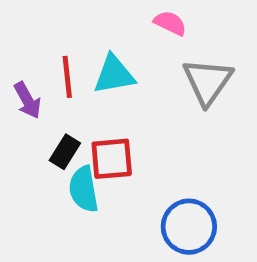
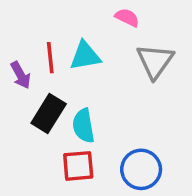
black rectangle: (65, 152) -> (49, 114), size x1.5
red square: (112, 159) -> (78, 166), moved
cyan semicircle: (84, 189) -> (83, 126), moved

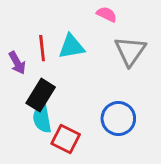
cyan semicircle: (83, 126) -> (42, 118), moved
red square: (78, 166) -> (66, 139), turned 32
blue circle: (141, 169) -> (118, 118), moved

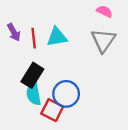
pink semicircle: (107, 14) -> (104, 11), moved
purple arrow: (17, 63) -> (14, 32), moved
blue circle: (118, 118) -> (66, 94), moved

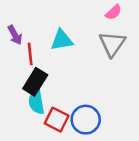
pink semicircle: (104, 11) -> (113, 12), turned 112
red line: (34, 38) -> (30, 54), moved
blue circle: (66, 94) -> (86, 120), moved

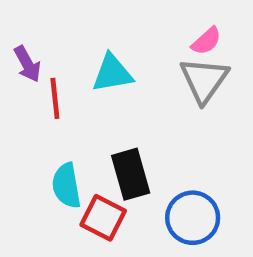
pink semicircle: (113, 12) -> (206, 41), moved
black rectangle: (35, 82) -> (131, 174), moved, turned -48
blue circle: (86, 120) -> (193, 218), moved

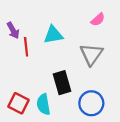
gray triangle: (204, 80) -> (91, 54), moved
cyan semicircle: (66, 186) -> (43, 104), moved
red square: (103, 218) -> (18, 103), moved

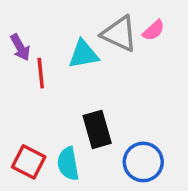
gray triangle: (91, 54) -> (119, 34), moved, turned -40

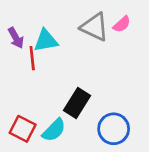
cyan triangle: (83, 54) -> (46, 41), moved
black rectangle: (97, 129) -> (77, 103), turned 48
cyan semicircle: (68, 164) -> (54, 130), turned -125

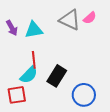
red line: (32, 58) -> (34, 60), moved
red square: (23, 129) -> (17, 95), turned -36
cyan semicircle: (54, 130) -> (29, 75), moved

